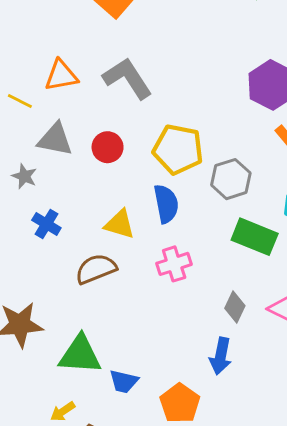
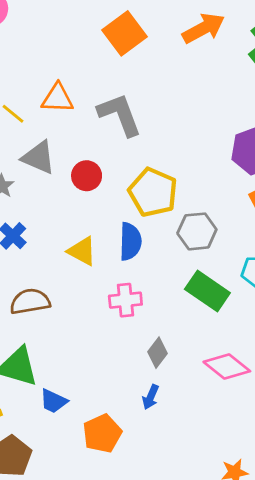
brown semicircle: (96, 269) -> (30, 301), moved
gray diamond: (235, 307) -> (157, 353), moved
blue arrow: (221, 356) -> (151, 397), size x0.7

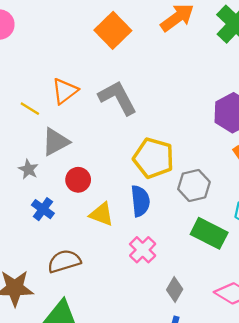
orange triangle: (57, 98) -> (65, 91), turned -32
gray triangle: (39, 157) -> (56, 142), turned -44
red circle: (87, 176) -> (78, 180), moved
pink cross: (125, 300) -> (143, 250), turned -32

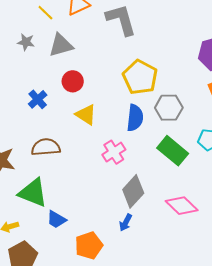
gray star: (28, 169) -> (26, 42), moved, turned -30
blue semicircle: (140, 201) -> (135, 118), moved
gray diamond: (175, 289) -> (133, 191), size x1.5

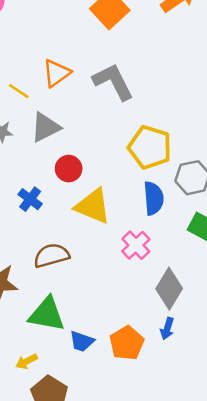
yellow triangle: (86, 115) -> (93, 206), size x1.4
orange pentagon: (89, 245) -> (127, 343), moved

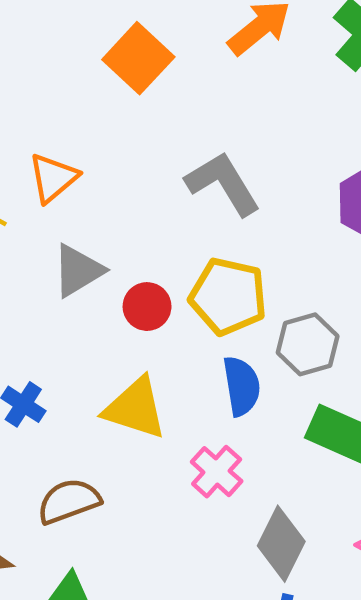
gray L-shape: (113, 82) -> (223, 183), moved
gray triangle: (45, 127) -> (78, 271), moved
red circle: (69, 169) -> (147, 307), moved

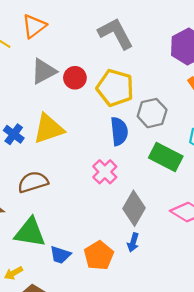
red circle: (147, 307) -> (75, 78), moved
yellow triangle: (135, 408) -> (49, 129), moved, turned -40

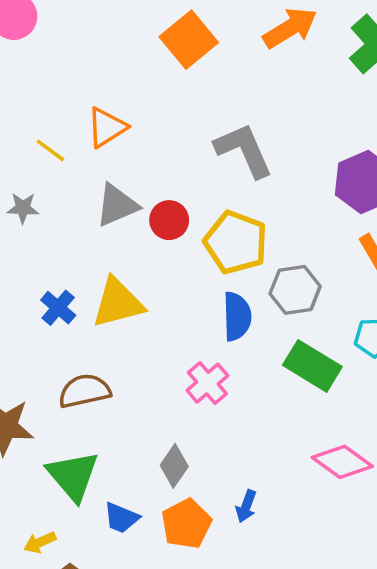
gray diamond: (134, 208) -> (174, 466), moved, size x0.7
green triangle: (30, 232) -> (73, 476), turned 36

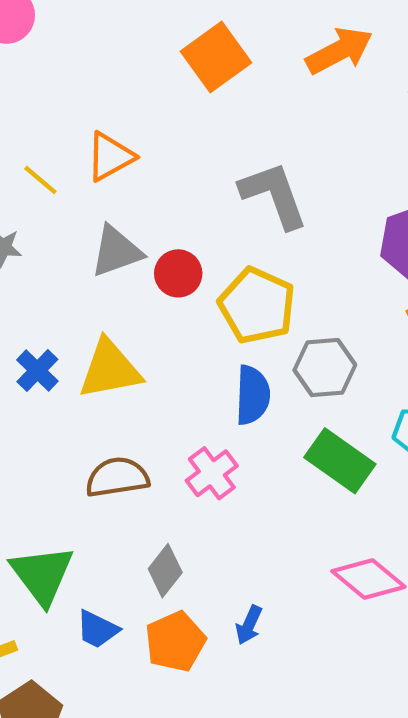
brown semicircle: (85, 391) -> (117, 477), moved

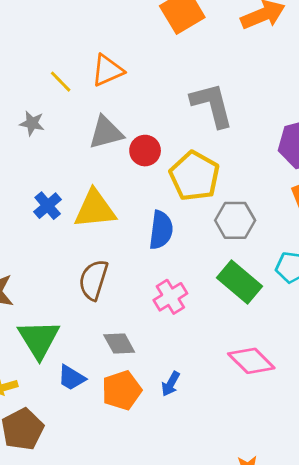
blue semicircle: (253, 395) -> (161, 230), moved
pink cross: (212, 473) -> (170, 297), moved
brown semicircle: (117, 477) -> (93, 280), turned -69
gray diamond: (165, 571) -> (119, 344), turned -72

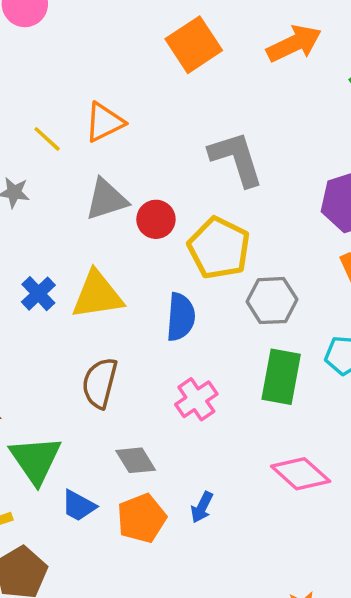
green rectangle: (240, 282) -> (281, 377), turned 63

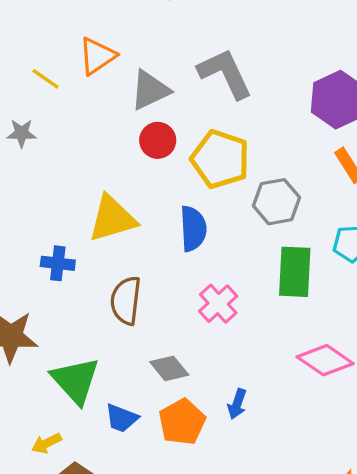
gray triangle: (106, 199) -> (150, 90), moved
blue cross: (38, 294) -> (58, 263), moved, turned -32

